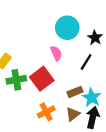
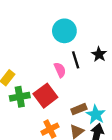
cyan circle: (67, 28) -> (64, 31), moved
black line: (86, 62) -> (76, 60), moved, turned -49

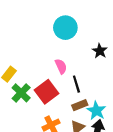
black line: (76, 60) -> (76, 84), moved
green cross: (20, 97) -> (21, 93), turned -36

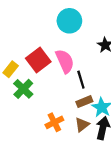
pink semicircle: (61, 66) -> (65, 61), size x1.5
red square: (47, 92) -> (38, 60), moved

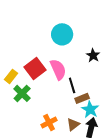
brown rectangle: (84, 102) -> (82, 98), moved

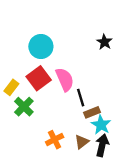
cyan circle: (62, 34) -> (41, 47), moved
black star: (93, 55) -> (104, 42), moved

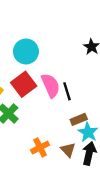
black line: (81, 98) -> (67, 91), moved
brown triangle: (82, 142) -> (68, 150), turned -35

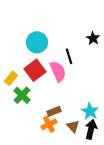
black line: (67, 91) -> (69, 56), moved
brown rectangle: (79, 119) -> (54, 111), moved

